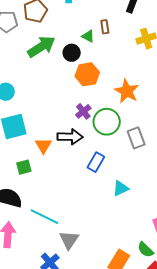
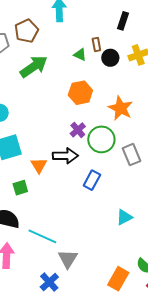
black circle: (72, 53) -> (110, 58), moved
cyan triangle: (121, 188) -> (124, 217), moved

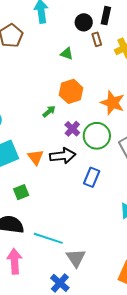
brown rectangle: (96, 45) -> (97, 39), moved
black circle: (110, 58) -> (84, 22), moved
green arrow: (34, 67) -> (49, 111), moved, size x0.5
orange triangle: (39, 165) -> (36, 157), moved

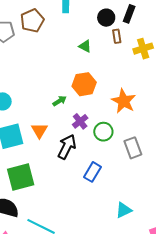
green circle: (97, 136) -> (103, 132), size x0.7
black arrow: (63, 156) -> (67, 147), turned -65
orange triangle: (36, 157) -> (39, 130), moved
green square: (21, 192) -> (21, 177), size x1.8

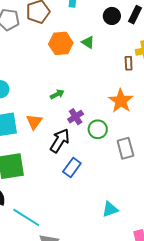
brown rectangle: (117, 36) -> (129, 63), moved
orange hexagon: (84, 84) -> (61, 43), moved
blue rectangle: (93, 172) -> (72, 168), moved

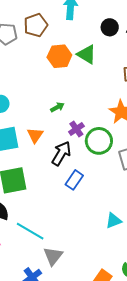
green triangle: (88, 42) -> (87, 54), size x1.5
green circle: (98, 129) -> (99, 141), size x1.4

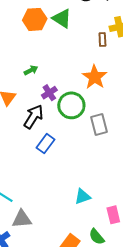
cyan triangle: (114, 221) -> (83, 197), moved
gray triangle: (53, 256) -> (22, 219), turned 45

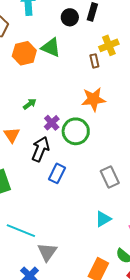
orange star: (95, 77) -> (93, 99), turned -30
gray rectangle: (99, 125) -> (110, 177), moved
gray triangle: (22, 219) -> (47, 252), turned -40

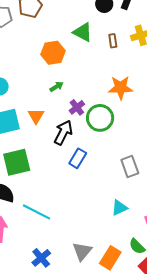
orange hexagon: (24, 53) -> (53, 53), moved
brown rectangle: (94, 61) -> (113, 41), moved
gray triangle: (47, 252) -> (82, 251), moved

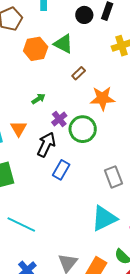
brown rectangle: (113, 41) -> (79, 73), moved, turned 56
orange hexagon: (53, 53) -> (36, 49), moved
cyan triangle: (119, 208) -> (104, 218), size x1.6

